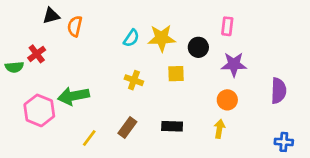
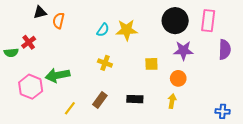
pink rectangle: (227, 26) -> (208, 21), moved, size x1.5
black circle: (198, 47) -> (175, 21), moved, size x1.6
yellow square: (176, 74) -> (151, 64), moved
purple semicircle: (279, 91) -> (225, 50), moved

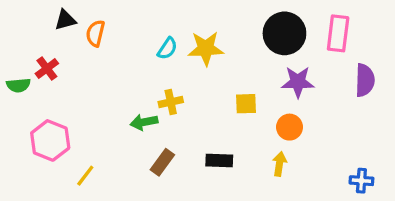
yellow cross: (105, 63) -> (171, 102), turned -32
green arrow: (58, 75) -> (144, 122), moved, size x0.7
yellow line: (70, 108) -> (85, 176), moved

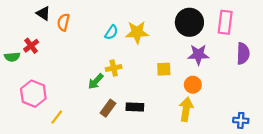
black triangle: (65, 20) -> (43, 13), turned 48
green arrow: (144, 122) -> (96, 81), turned -36
black rectangle: (219, 161) -> (135, 107), moved
yellow arrow: (279, 164) -> (186, 109), size x1.5

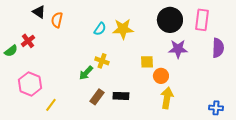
green semicircle: (12, 57) -> (11, 51), turned -32
yellow cross: (114, 68) -> (102, 61), turned 32
orange circle: (193, 85) -> (161, 76), moved

